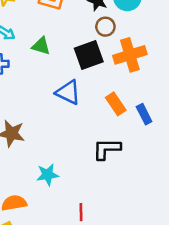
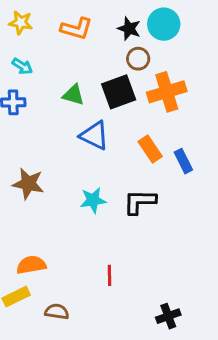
green triangle: (41, 46) -> (73, 95), moved
cyan star: (47, 175) -> (93, 200), moved

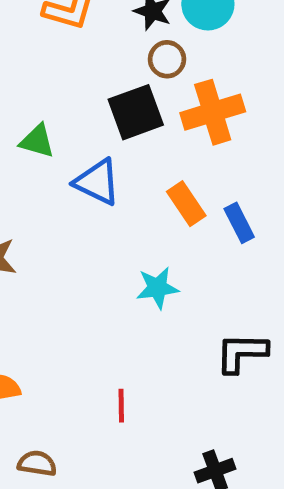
green triangle: (73, 95) -> (37, 141), moved
cyan star: (93, 200) -> (157, 288), moved
black L-shape: (140, 202) -> (242, 353), moved

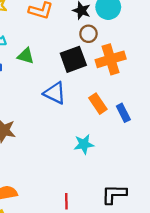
green triangle: (37, 141) -> (26, 56), moved
black L-shape: (242, 353) -> (114, 194), moved

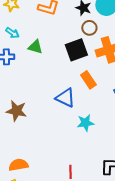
blue triangle: (55, 93) -> (65, 98), moved
orange rectangle: (98, 104) -> (88, 80), moved

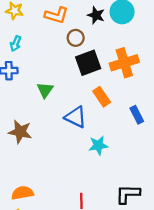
brown circle: (89, 28) -> (76, 38), moved
cyan arrow: (12, 33) -> (16, 44), turned 80
green triangle: (35, 47) -> (45, 90), moved, turned 49

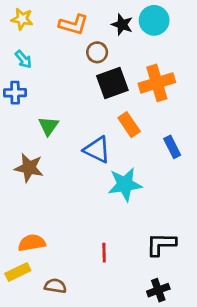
cyan arrow: (16, 44) -> (23, 59), turned -63
green triangle: (45, 90) -> (48, 126), moved
cyan star: (98, 145) -> (125, 184), size x1.4

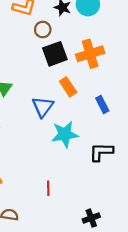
blue triangle: (97, 150) -> (43, 107), turned 40
black L-shape: (161, 244) -> (101, 152), moved

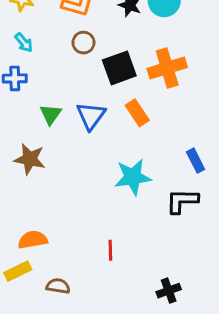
brown circle: (43, 30) -> (83, 43), moved
blue rectangle: (102, 104) -> (196, 161), moved
blue triangle: (43, 107) -> (91, 116), moved

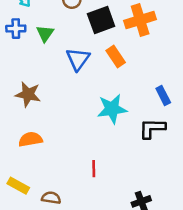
green triangle: (51, 114) -> (45, 33), moved
orange semicircle: (33, 240) -> (30, 139), moved
yellow rectangle: (18, 271) -> (18, 186), turned 55

